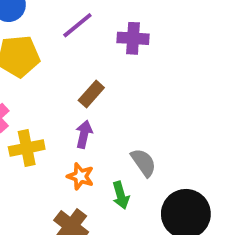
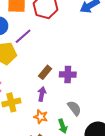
purple line: (77, 25) -> (23, 36), moved
purple cross: (133, 38) -> (68, 75), moved

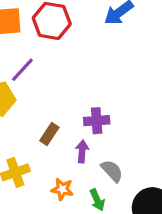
brown rectangle: (45, 72) -> (49, 134), moved
purple arrow: (42, 94) -> (82, 151), moved

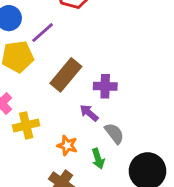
brown rectangle: (49, 134) -> (66, 75), moved, size x1.6
purple arrow: (82, 151) -> (89, 113), turned -60

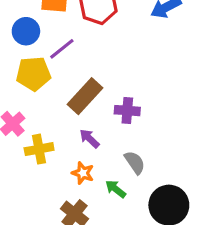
purple arrow: (89, 113) -> (89, 139), moved
green arrow: (98, 159) -> (116, 189), turned 144

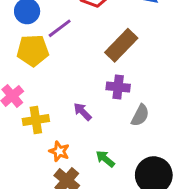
brown rectangle: (85, 96) -> (121, 45), moved
gray semicircle: (135, 162) -> (140, 115), moved, turned 60
orange star: (83, 173) -> (59, 151), moved

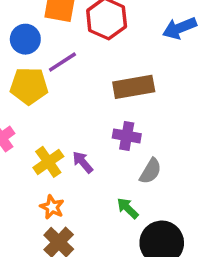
brown rectangle: (121, 45) -> (134, 87), turned 32
yellow cross: (36, 120) -> (48, 162), moved, turned -30
green arrow: (105, 159) -> (128, 208), moved

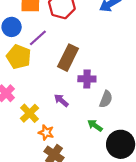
yellow pentagon: (29, 86) -> (19, 57), turned 30
brown rectangle: (134, 87) -> (68, 58), moved, turned -45
yellow cross: (48, 162) -> (29, 113), moved

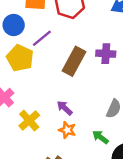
purple cross: (87, 79) -> (106, 54), moved
orange star: (46, 133) -> (67, 130), moved

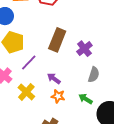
purple line: (42, 38) -> (29, 62), moved
purple cross: (106, 54) -> (84, 49), moved, turned -35

